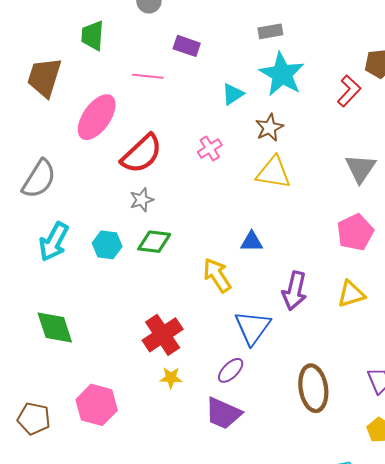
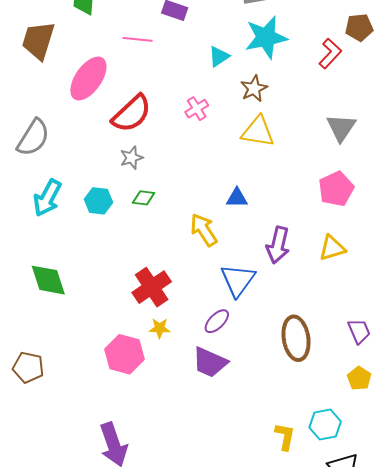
cyan star: (282, 74) -> (266, 37), turned 30
green diamond: (154, 242) -> (144, 198), size x0.7
pink hexagon: (97, 405) -> (125, 354), moved

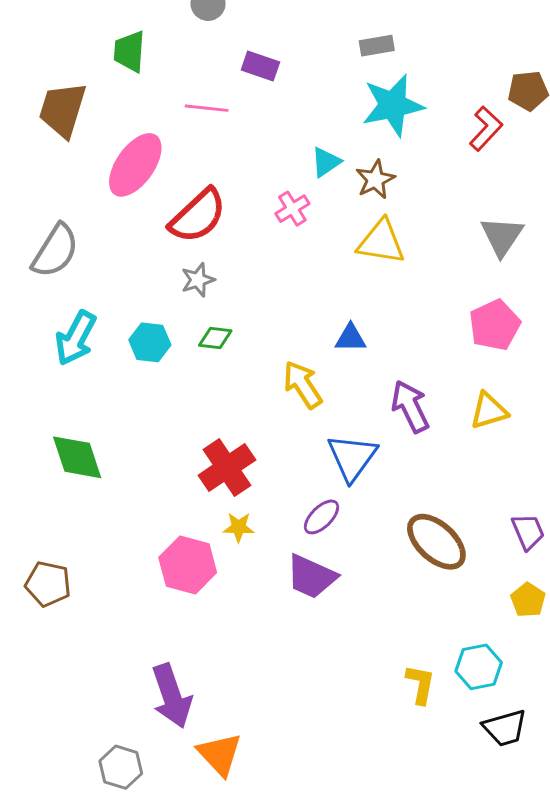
cyan triangle: (219, 56) -> (326, 162), moved
purple arrow: (278, 245) -> (410, 406), turned 141
brown ellipse: (296, 338) -> (436, 542), turned -39

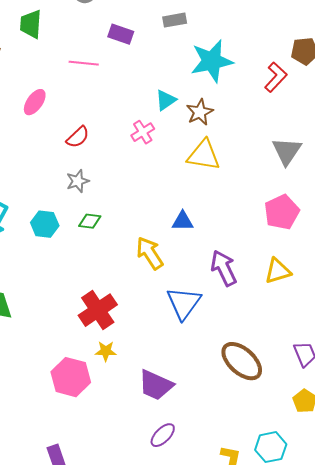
gray rectangle: (377, 46) -> (175, 20), moved
pink ellipse: (135, 165) -> (35, 102), size x0.6
red semicircle: (198, 216) -> (78, 137), size x0.6
purple ellipse: (322, 517) -> (163, 435), moved

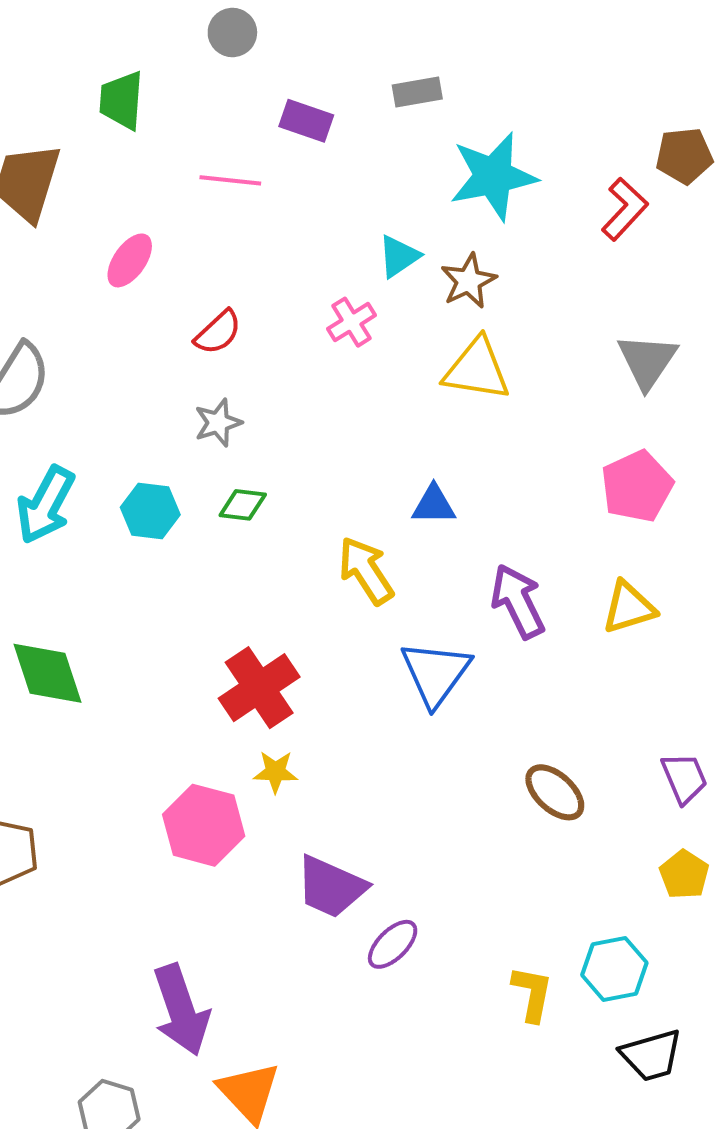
brown ellipse: (242, 361) -> (555, 792), size x0.7
purple trapezoid: (156, 385) -> (331, 887), moved

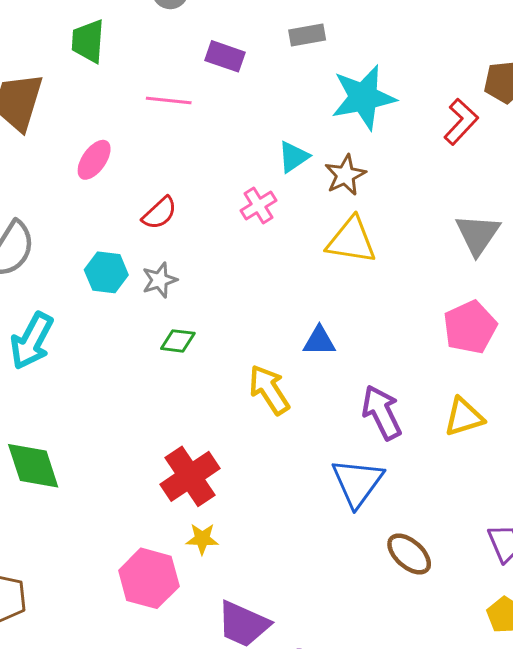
cyan hexagon: (150, 511) -> (106, 272), moved
blue triangle: (436, 673) -> (357, 482), moved

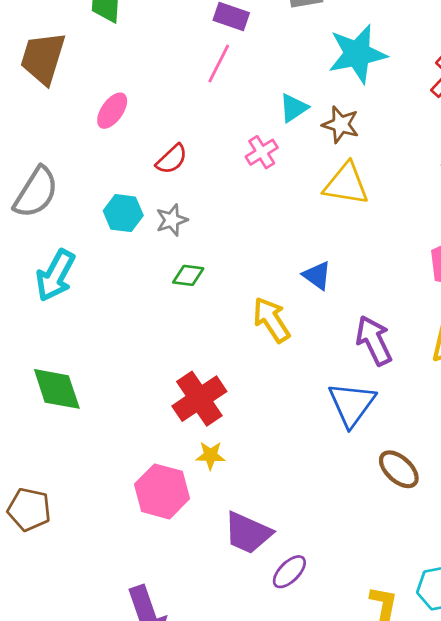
pink line: (169, 100) -> (219, 64), moved, turned -69
brown star: (345, 175) -> (341, 124), turned -30
blue triangle: (319, 341) -> (317, 275), turned 36

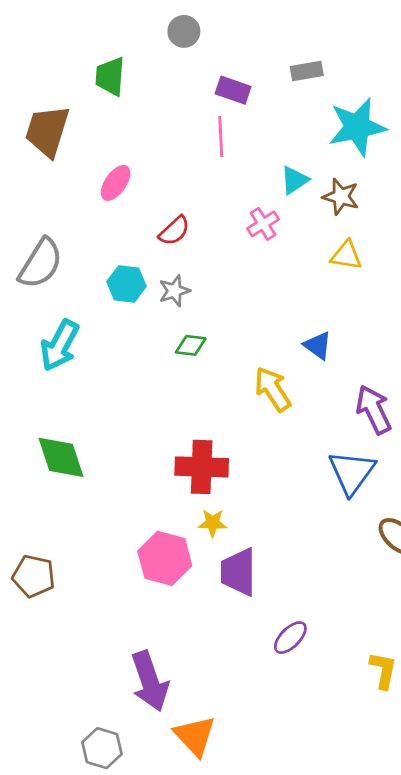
pink line: (219, 64) -> (221, 137), turned -30
yellow triangle: (346, 184) -> (346, 255), size x0.7
red cross: (199, 399) -> (202, 467), turned 36
purple trapezoid: (248, 533) -> (238, 572), moved, turned 66

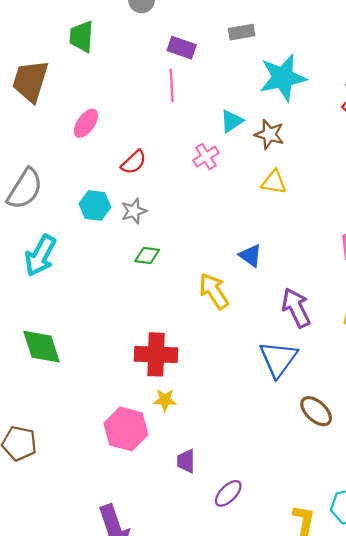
purple trapezoid: (238, 572) -> (186, 461), moved, size x0.6

